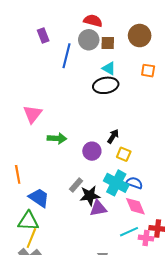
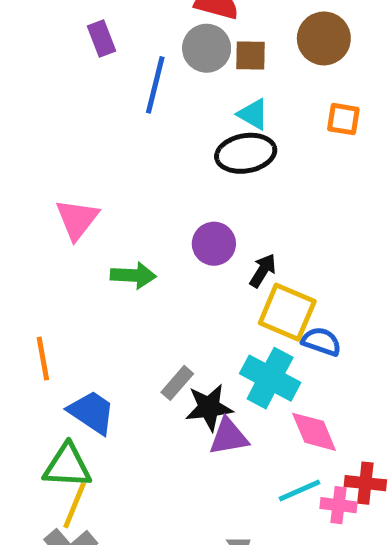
purple circle: (92, 151) -> (214, 244), moved
yellow square: (124, 154) -> (287, 312), size x1.6
blue semicircle: (134, 183) -> (321, 341), moved

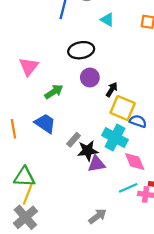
black ellipse: (246, 153) -> (81, 50), moved
green arrow: (133, 275) -> (54, 92), turned -36
blue trapezoid: (92, 412) -> (45, 123), moved

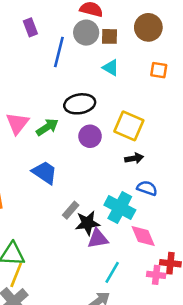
black arrow: (112, 90) -> (134, 158), moved, turned 48
green arrow: (54, 92) -> (47, 127), moved
yellow square: (123, 108) -> (129, 126), moved
blue trapezoid: (45, 123) -> (45, 173), moved
cyan line: (128, 188) -> (112, 272), moved, turned -36

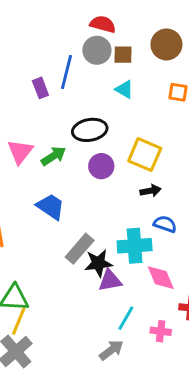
purple rectangle: (30, 27) -> (40, 88), moved
cyan cross: (120, 208) -> (135, 246), turned -32
gray rectangle: (71, 210) -> (80, 249), size x1.5
pink cross: (156, 275) -> (161, 331), moved

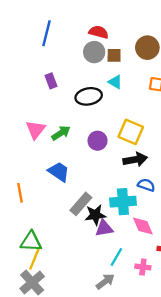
blue line: (67, 72) -> (47, 33), moved
black ellipse: (90, 130) -> (89, 96), moved
black arrow: (151, 191) -> (135, 160), size x1.5

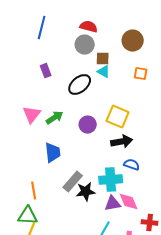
brown square: (114, 55) -> (103, 59), moved
black ellipse: (89, 96) -> (80, 85), turned -30
blue trapezoid: (59, 172) -> (53, 153), turned 50
orange line: (20, 193) -> (34, 191), moved
purple triangle: (104, 228) -> (113, 204), moved

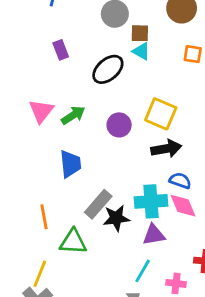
pink diamond: (129, 202) -> (183, 206), moved
green triangle: (28, 216) -> (73, 242), moved

